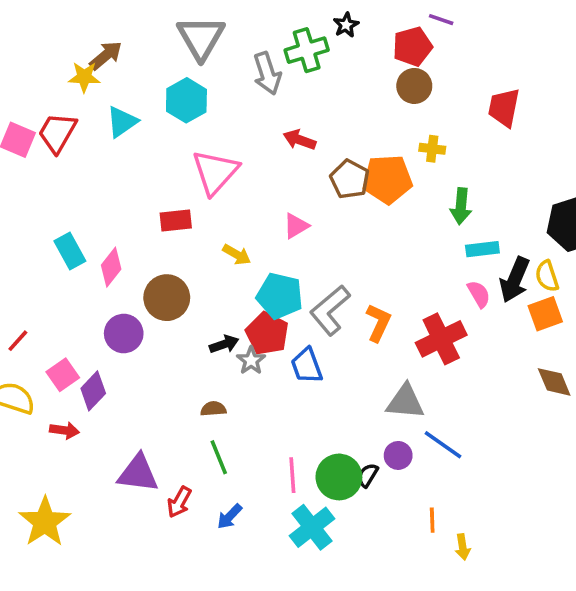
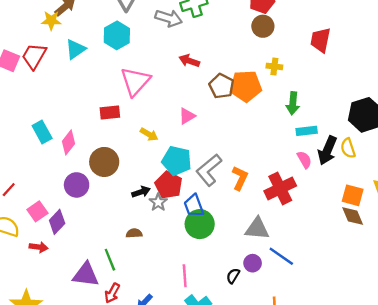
gray arrow: (267, 73) -> (169, 18), turned -55
orange square: (545, 314) -> (353, 195), moved, turned 35
green line: (219, 457) -> (110, 260), moved
green circle: (339, 477) -> (200, 224), moved

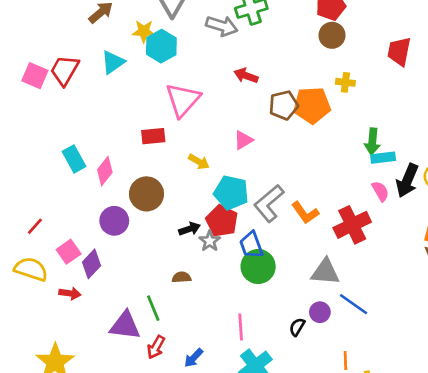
yellow star: (51, 20) -> (144, 31), moved
brown pentagon: (222, 86) -> (284, 105), turned 30
green arrow: (293, 103) -> (372, 141), moved
orange L-shape: (240, 178) -> (305, 213), turned 120

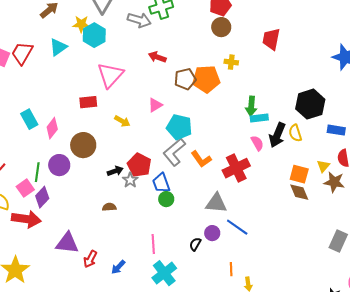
cyan pentagon: (231, 193) -> (179, 127), moved
green circle: (258, 267) -> (166, 199), size x0.6
red arrow: (70, 293) -> (26, 219), size x1.8
green line: (153, 308) -> (37, 172), moved, turned 30

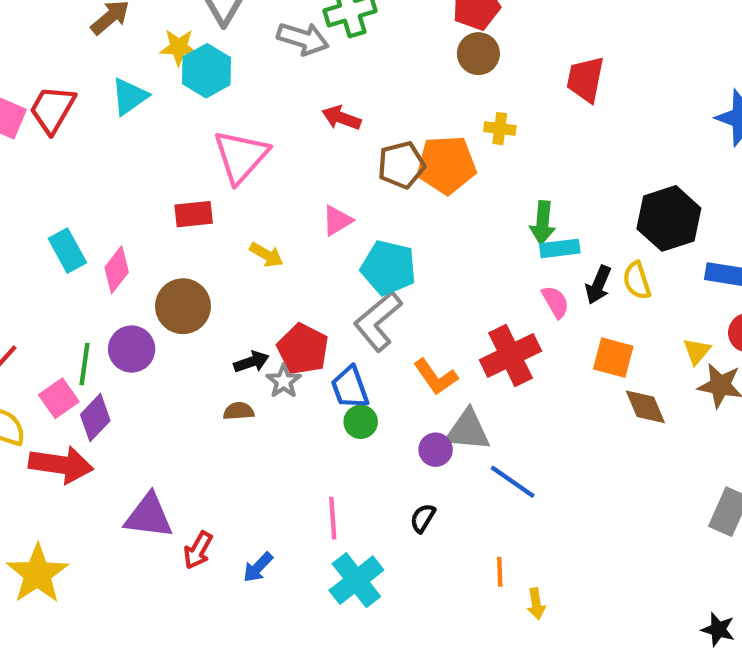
black arrow: (277, 135) -> (598, 285), size x0.7
orange L-shape: (201, 159) -> (436, 377), moved
orange square: (299, 174) -> (613, 358), moved
brown semicircle: (109, 207) -> (239, 411), moved
purple circle: (212, 233) -> (436, 450), moved

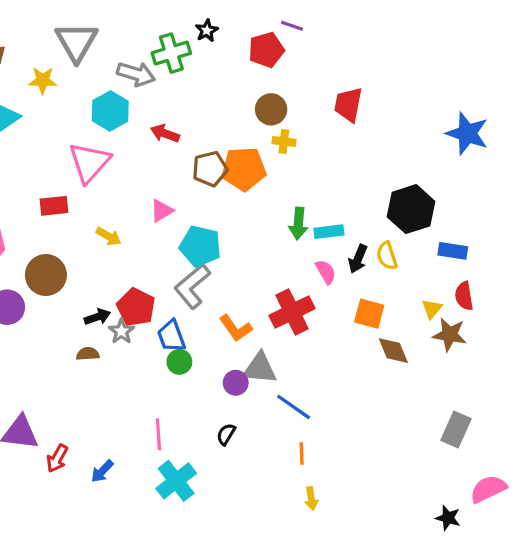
brown circle: (478, 54) -> (271, 109), moved
cyan hexagon: (207, 71) -> (110, 111), moved
green arrow: (543, 223) -> (298, 224), moved
orange line: (500, 572) -> (302, 454), moved

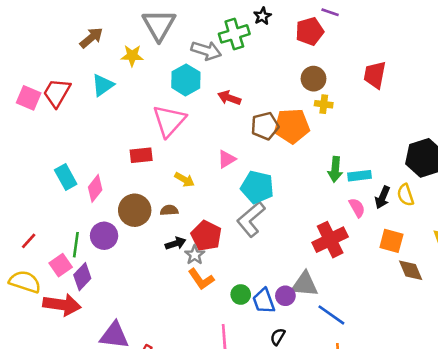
orange L-shape: (236, 328) -> (201, 279), moved
blue trapezoid: (171, 336) -> (264, 301), moved
brown semicircle: (88, 354) -> (169, 210), moved
green circle: (179, 362) -> (241, 295), moved

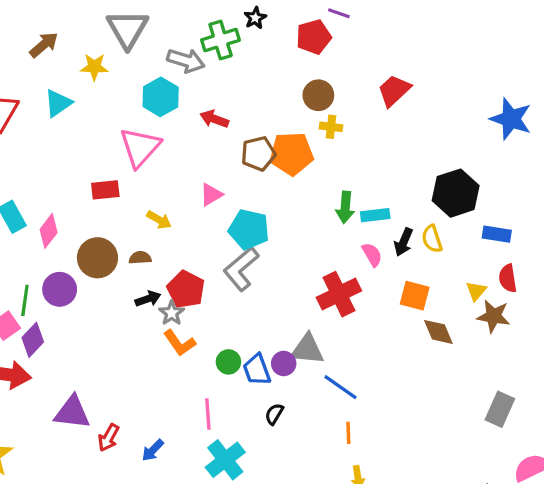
red trapezoid: (375, 75) -> (394, 91), turned 36

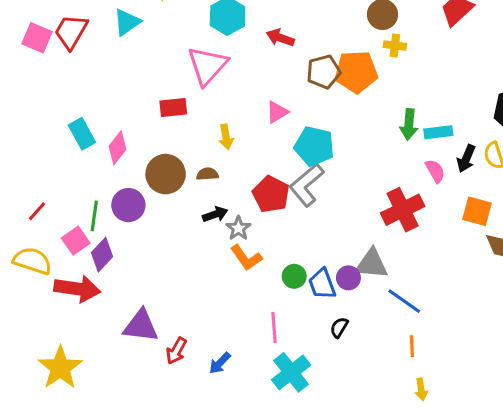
yellow arrow: (159, 220) -> (226, 137), turned 50
red pentagon: (186, 289) -> (271, 194), moved

